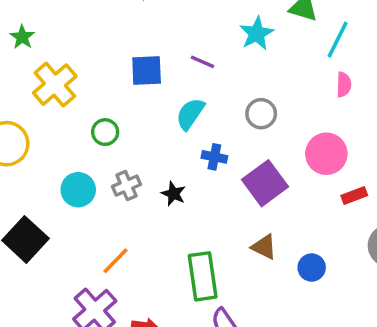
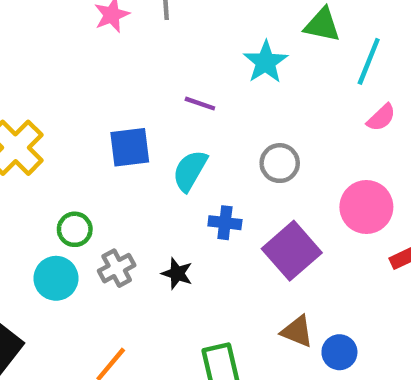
blue square: (147, 71) -> (130, 147), moved
pink semicircle: (344, 85) -> (381, 118), turned 50
green circle: (105, 132) -> (75, 229), moved
blue circle: (312, 268) -> (339, 352), moved

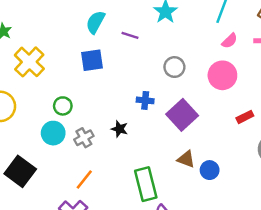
cyan semicircle: (190, 171) -> (95, 22), moved
pink circle: (366, 207) -> (222, 75), moved
gray cross: (117, 268) -> (84, 138), moved

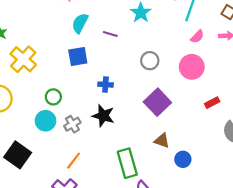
blue cross: (145, 100) -> (105, 85), moved
black star: (120, 129) -> (103, 116), size x1.5
blue circle: (210, 170) -> (183, 159), moved

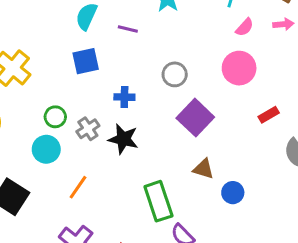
gray circle: (150, 61) -> (175, 74), moved
gray cross: (72, 124) -> (88, 129), moved
orange line: (74, 161) -> (78, 187), moved

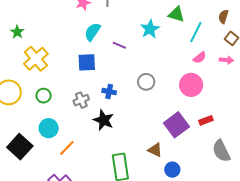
green circle: (55, 117) -> (44, 96), moved
purple square: (195, 118) -> (176, 125), moved
gray cross: (88, 129) -> (81, 100), moved
cyan circle: (46, 149) -> (49, 128), moved

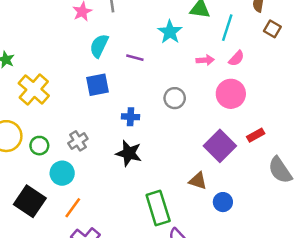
pink arrow: (226, 60) -> (205, 60), moved
green circle: (44, 96) -> (39, 146), moved
gray cross: (81, 100) -> (78, 141), moved
orange line: (67, 148) -> (73, 208), moved

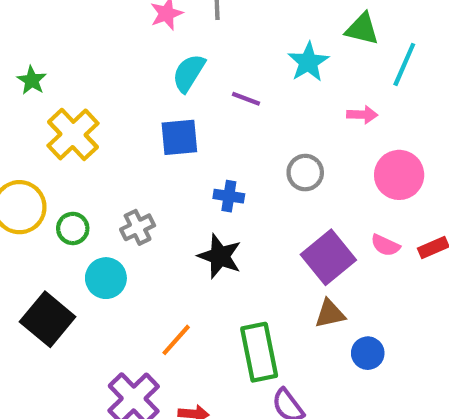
pink semicircle: (236, 58) -> (385, 245), moved, turned 66
purple square: (220, 146) -> (328, 257), moved
brown triangle: (198, 181) -> (330, 314), turned -36
orange line: (73, 208) -> (176, 340), moved

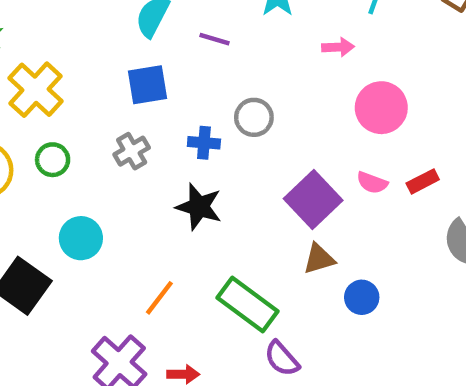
gray circle: (305, 173) -> (254, 117), moved
gray cross: (138, 227) -> (132, 151), moved
green circle: (73, 228) -> (53, 160), moved
green rectangle: (259, 352) -> (247, 304), turned -38

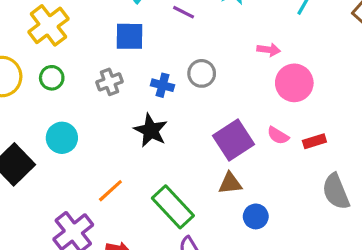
pink arrow: (338, 47) -> (269, 50), moved

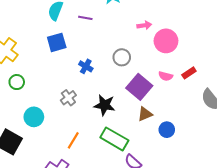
gray circle: (202, 73) -> (122, 57), moved
gray cross: (109, 82) -> (68, 98), moved
blue cross: (162, 85) -> (86, 66), turned 32
black star: (151, 130) -> (105, 105), moved

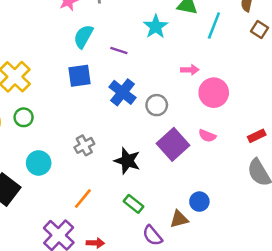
blue cross: (86, 66) -> (122, 92), moved, size x1.5
red rectangle: (189, 73) -> (257, 136), moved
brown triangle: (145, 114) -> (179, 219), moved
green rectangle: (114, 139) -> (134, 204), size x0.6

